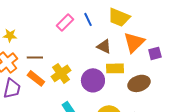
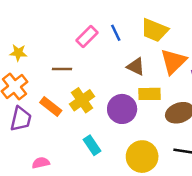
brown line: (35, 57) -> (62, 69), moved

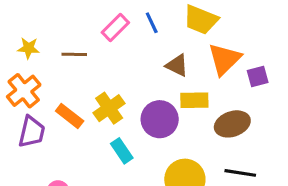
brown line: (62, 69) -> (74, 54), moved
cyan rectangle: (92, 145) -> (122, 151), moved

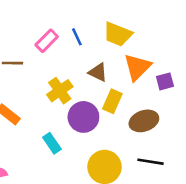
yellow rectangle: (194, 100) -> (112, 101), turned -65
yellow cross: (109, 108) -> (60, 91), moved

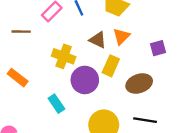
orange triangle: (137, 67) -> (121, 36), moved, size x0.7
yellow cross: (60, 91) -> (64, 56), turned -35

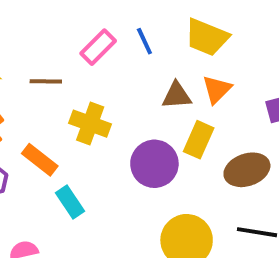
brown triangle: (98, 40) -> (177, 95), turned -30
yellow cross: (64, 56) -> (90, 124), moved
cyan rectangle: (56, 104) -> (70, 202), moved

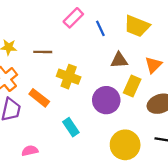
pink rectangle: (98, 47) -> (73, 18), moved
orange triangle: (217, 89) -> (153, 65), moved
cyan rectangle: (70, 202) -> (71, 127), moved

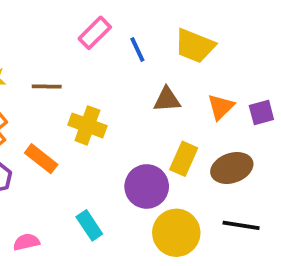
yellow rectangle: (132, 86) -> (184, 159), moved
purple circle: (106, 100) -> (147, 186), moved
cyan rectangle: (71, 127) -> (89, 225), moved

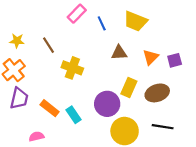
brown line: (47, 87) -> (48, 45), turned 56
orange rectangle: (41, 159) -> (50, 108), moved
cyan rectangle: (89, 225) -> (73, 115), moved

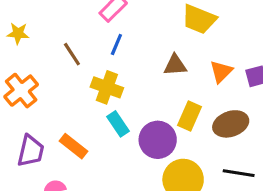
blue line: (102, 23) -> (116, 45), moved, turned 48
yellow star: (17, 41) -> (18, 33), moved
purple trapezoid: (19, 98) -> (31, 151), moved
cyan rectangle: (73, 115) -> (118, 124), moved

